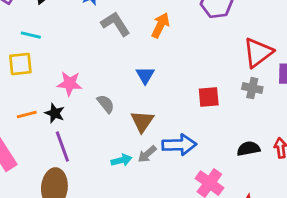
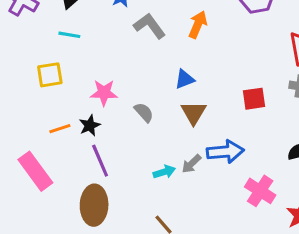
cyan line: (31, 35) -> (69, 35), moved
blue triangle: (145, 75) -> (185, 79), turned 42
black star: (55, 113) -> (90, 125), turned 30
brown triangle: (142, 121) -> (194, 113), moved

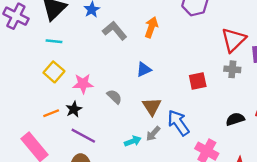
yellow square: (50, 75) -> (54, 72), moved, turned -36
brown triangle: (194, 113) -> (152, 106), moved
blue arrow: (225, 152) -> (178, 123), turned -116
purple line: (100, 161) -> (83, 136), turned -35

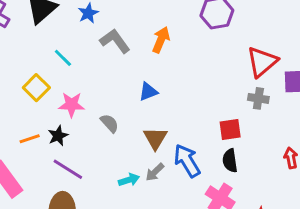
cyan line: (54, 41) -> (63, 58), moved, turned 35
red square: (198, 81) -> (230, 130), moved
black semicircle: (235, 119) -> (230, 161), moved, turned -84

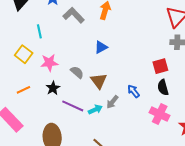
cyan line: (63, 58) -> (39, 31), turned 40
black star: (58, 136) -> (53, 88), moved
brown triangle: (155, 138) -> (99, 81), moved
blue arrow: (187, 161) -> (134, 91), size x0.6
purple line: (68, 169) -> (73, 106), moved

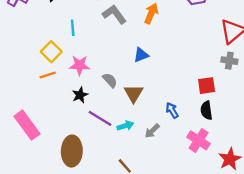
orange line: (23, 90) -> (48, 75), moved
gray arrow: (112, 102) -> (152, 131), moved

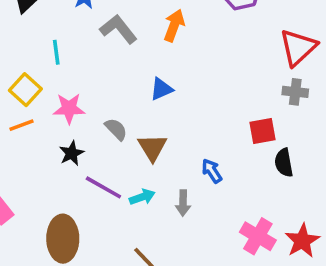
black semicircle: (206, 110) -> (284, 163), moved
gray arrow: (152, 131) -> (183, 203), turned -42
pink cross: (199, 140) -> (258, 236), moved

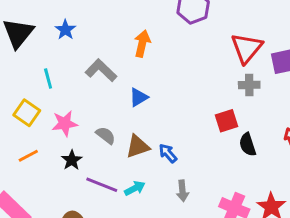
gray L-shape: (119, 29) -> (101, 70), moved
orange line: (21, 125) -> (28, 156), moved
brown triangle: (152, 148) -> (138, 146), turned 50
blue arrow: (212, 171) -> (168, 153), moved
gray arrow: (183, 203) -> (182, 191), moved

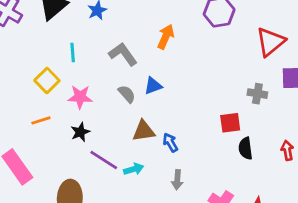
red triangle: (247, 48) -> (270, 42), moved
gray semicircle: (106, 135) -> (127, 94), moved

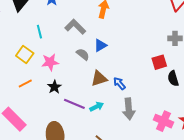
gray arrow: (177, 180) -> (129, 109), size x1.5

